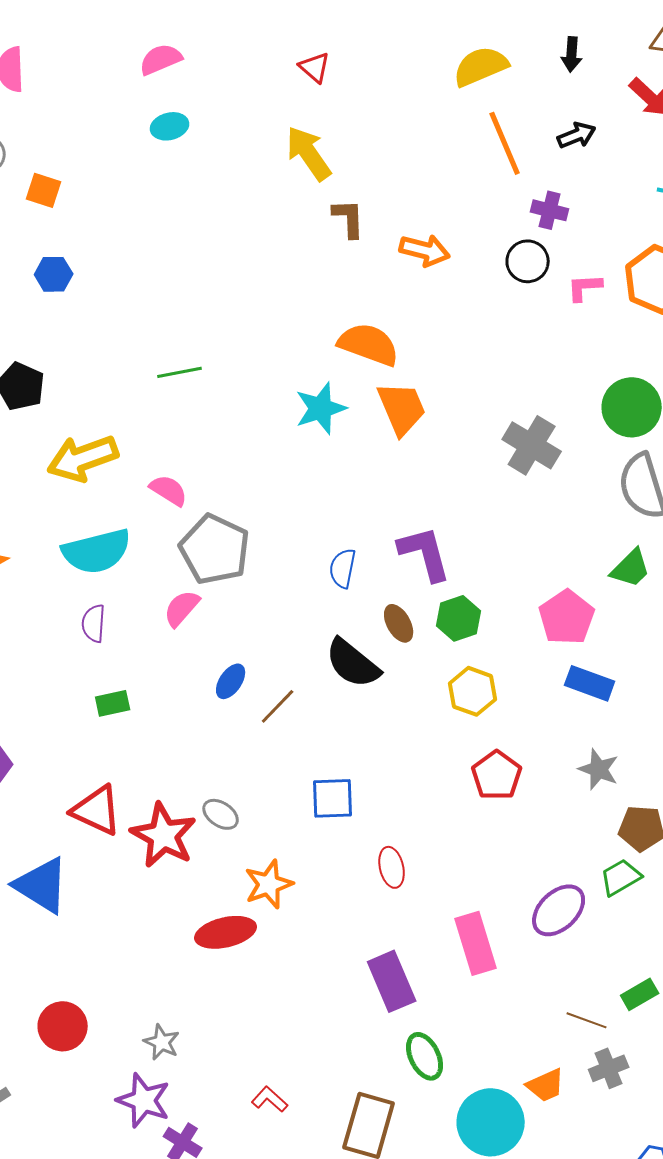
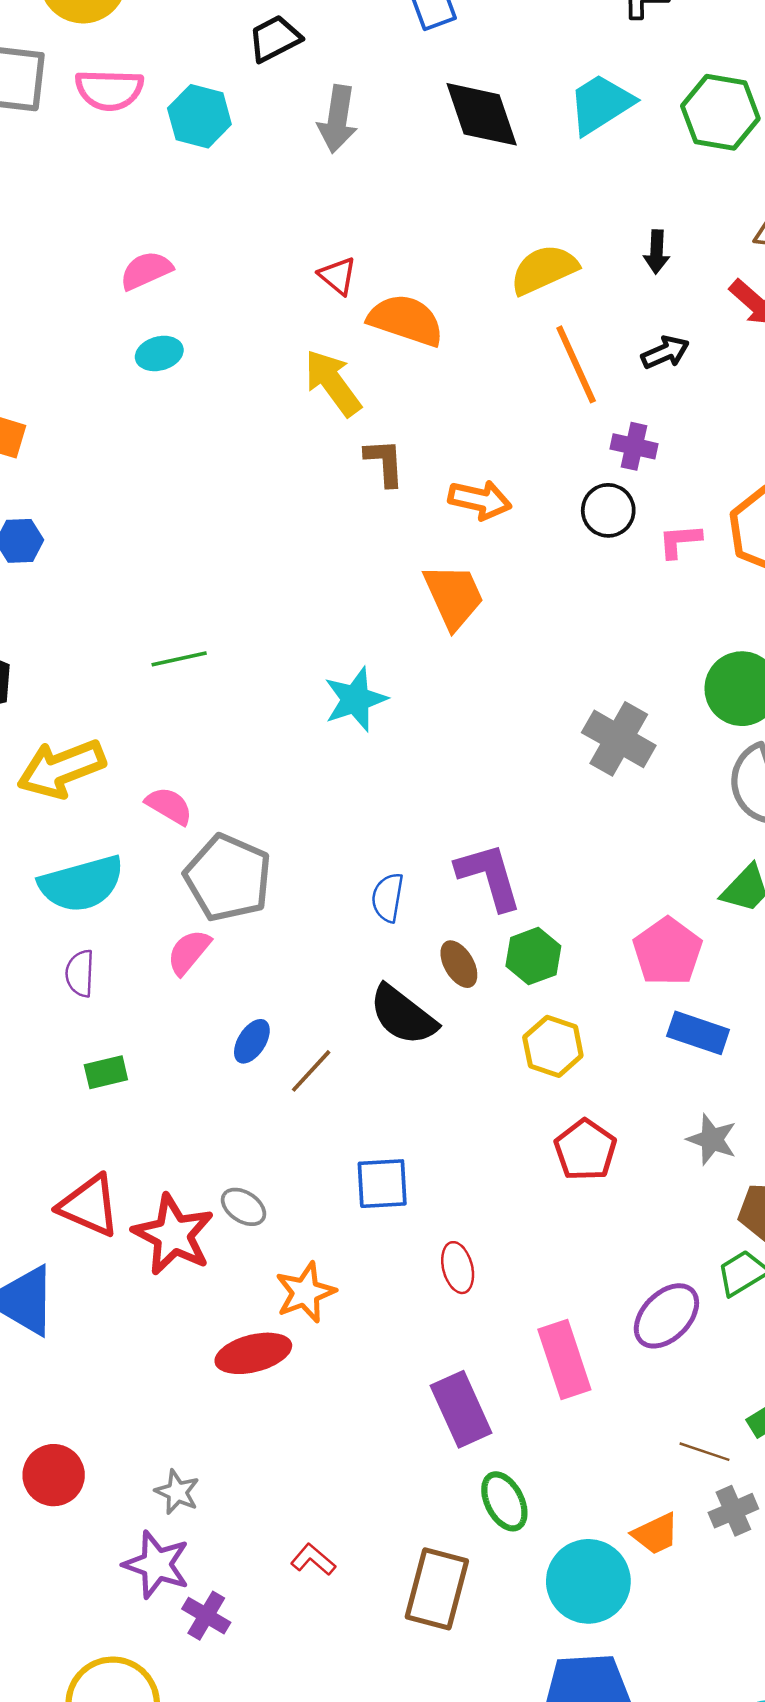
orange semicircle: (369, 344) -> (406, 320), moved
orange trapezoid: (402, 408) -> (454, 596), moved

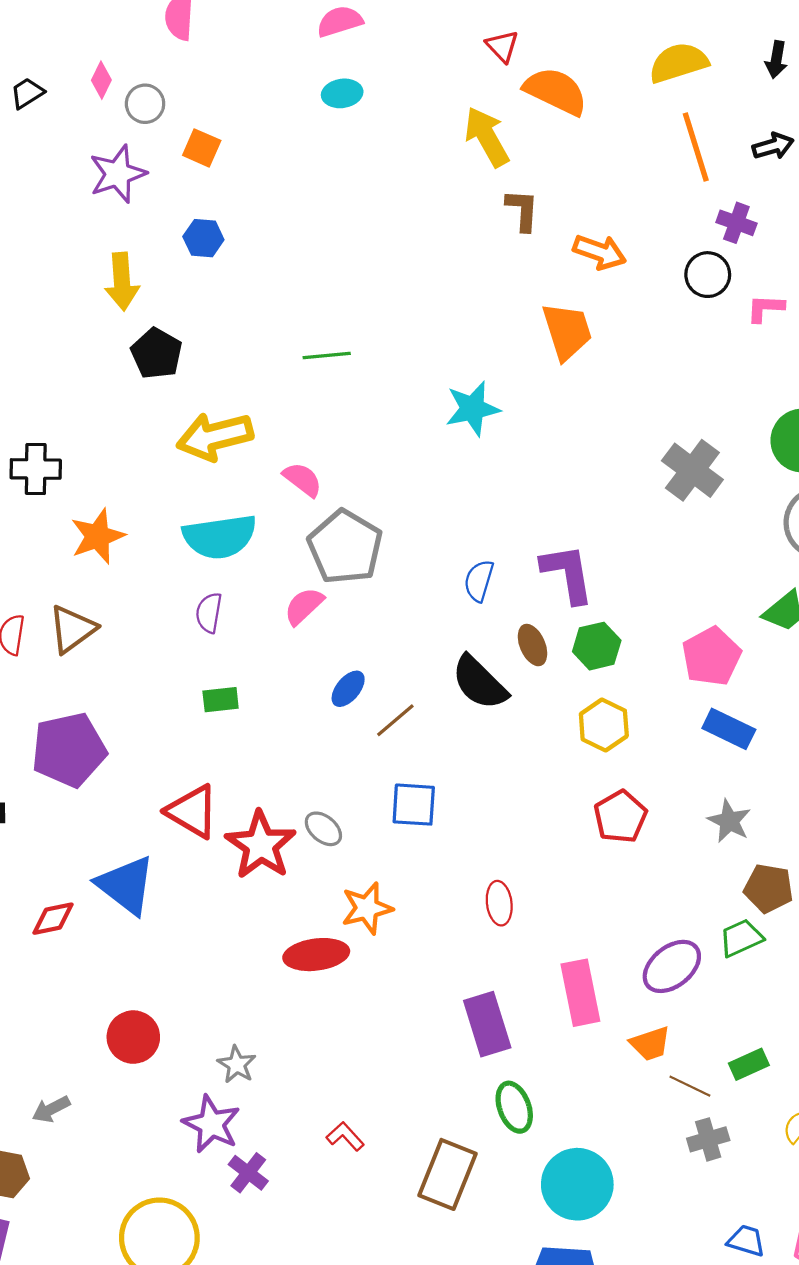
blue square: (382, 1184) -> (414, 805), moved
orange trapezoid: (656, 1534) -> (650, 1044), moved

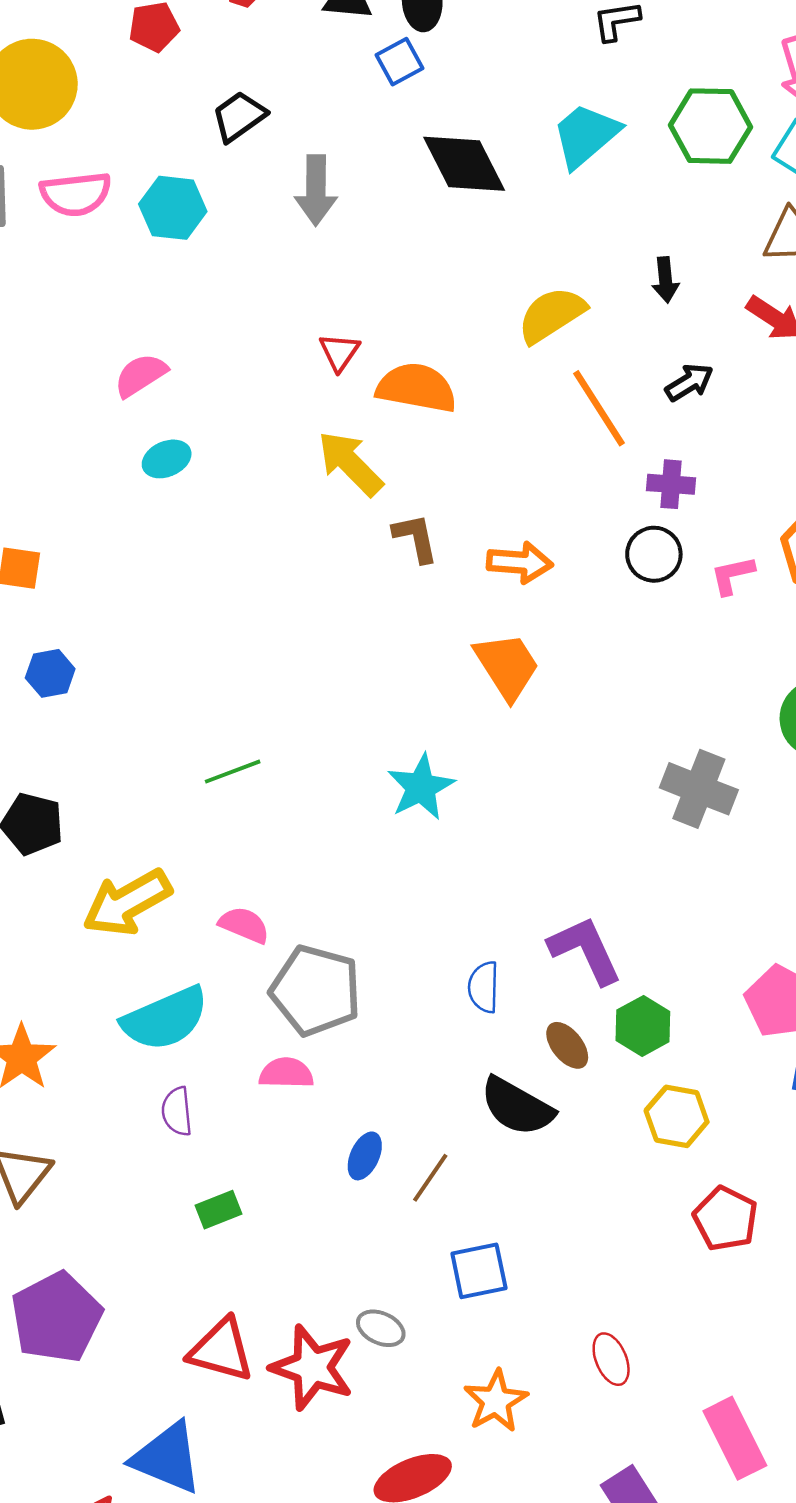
red triangle: (502, 46) -> (339, 352), turned 33
pink semicircle: (304, 606) -> (286, 1073), turned 60
orange star: (367, 908) -> (496, 1401), moved

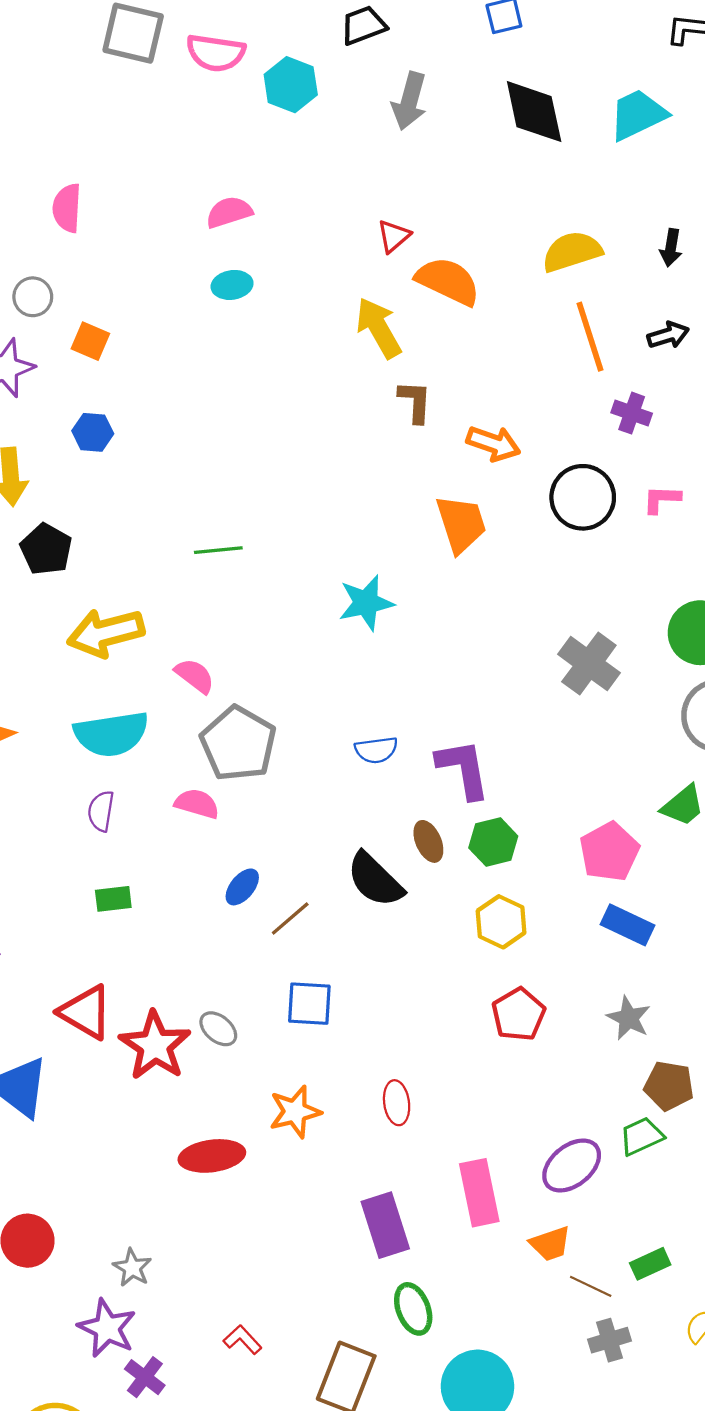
black circle: (654, 554) -> (583, 497), moved, size x1.4
blue semicircle: (484, 987) -> (376, 750), moved, turned -114

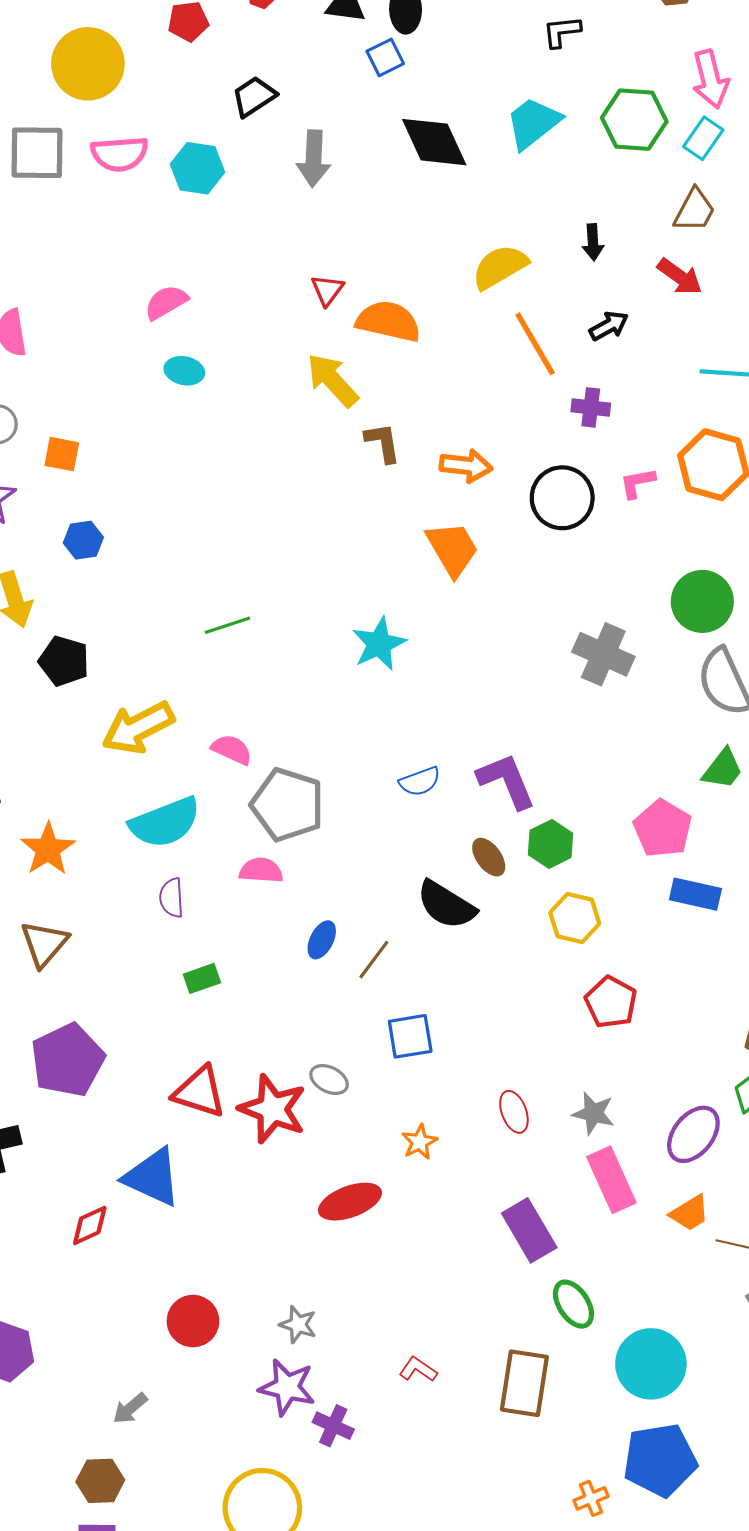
cyan ellipse: (232, 285) -> (184, 371), turned 33
gray star: (629, 1018) -> (593, 1113), moved
orange star: (295, 1112) -> (420, 1142), size x0.7

